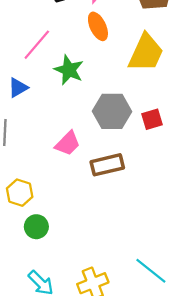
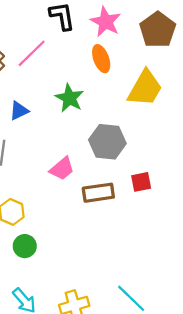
pink line: (37, 45) -> (32, 53), moved
red square: (152, 119) -> (141, 182), moved

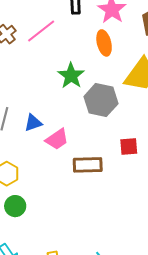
blue triangle: (19, 111) -> (33, 123), moved
gray hexagon: (107, 142) -> (101, 100), moved
red square: (141, 182) -> (129, 146), moved

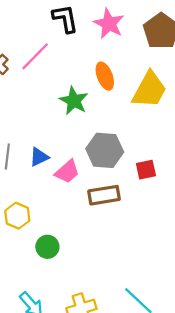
orange ellipse: (104, 43) -> (105, 76), moved
gray hexagon: (101, 100) -> (105, 150), moved
green circle: (15, 206) -> (47, 247), moved

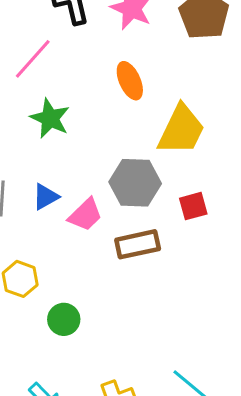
yellow trapezoid: (149, 90) -> (181, 130), moved
green star: (74, 101) -> (50, 118), moved

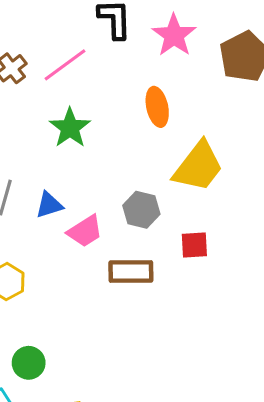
gray hexagon: (135, 183) -> (141, 210), size x0.7
green circle: (64, 319) -> (29, 363), moved

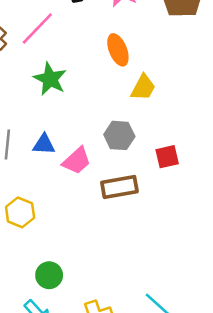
yellow trapezoid: (198, 167) -> (143, 88), moved, size x0.6
blue triangle: (49, 205) -> (44, 144), turned 30

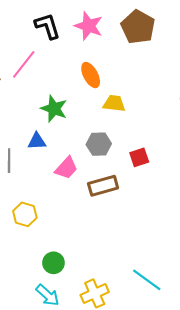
green star: (50, 79) -> (54, 109), moved
yellow trapezoid: (143, 88) -> (114, 103), turned -105
blue triangle: (44, 144) -> (37, 141), moved

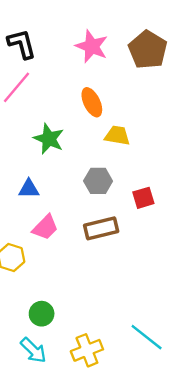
black L-shape: (48, 26) -> (22, 44), moved
blue triangle: (37, 141) -> (29, 189), moved
pink trapezoid: (66, 168) -> (45, 227), moved

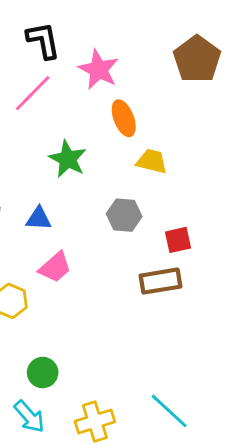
pink star: (92, 46) -> (99, 69), moved
brown rectangle: (101, 228) -> (160, 281), moved

